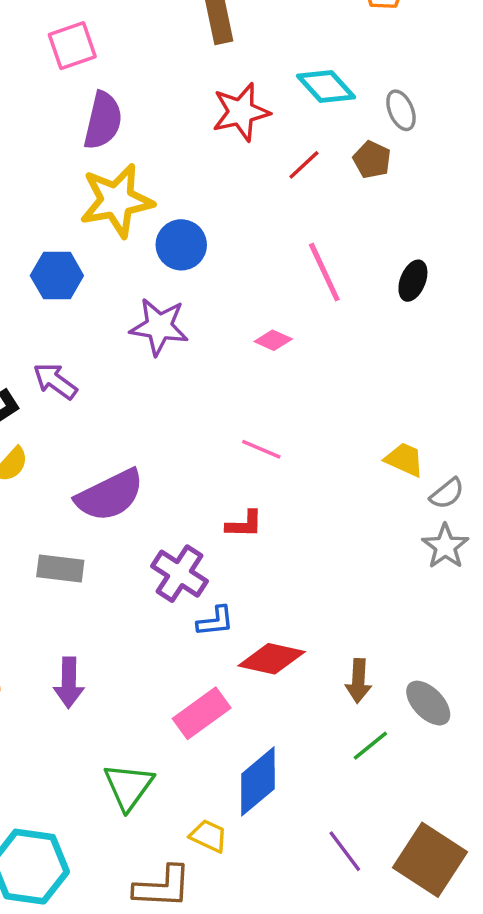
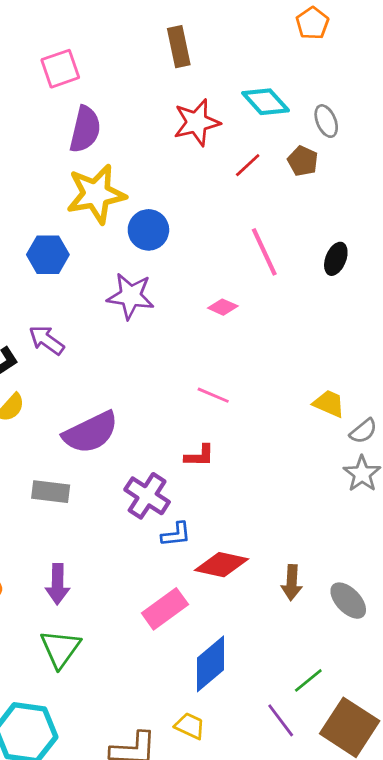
green line: (370, 746) -> (308, 680), moved
green triangle: (128, 787) -> (60, 649), moved
yellow trapezoid: (209, 836) -> (190, 726), moved

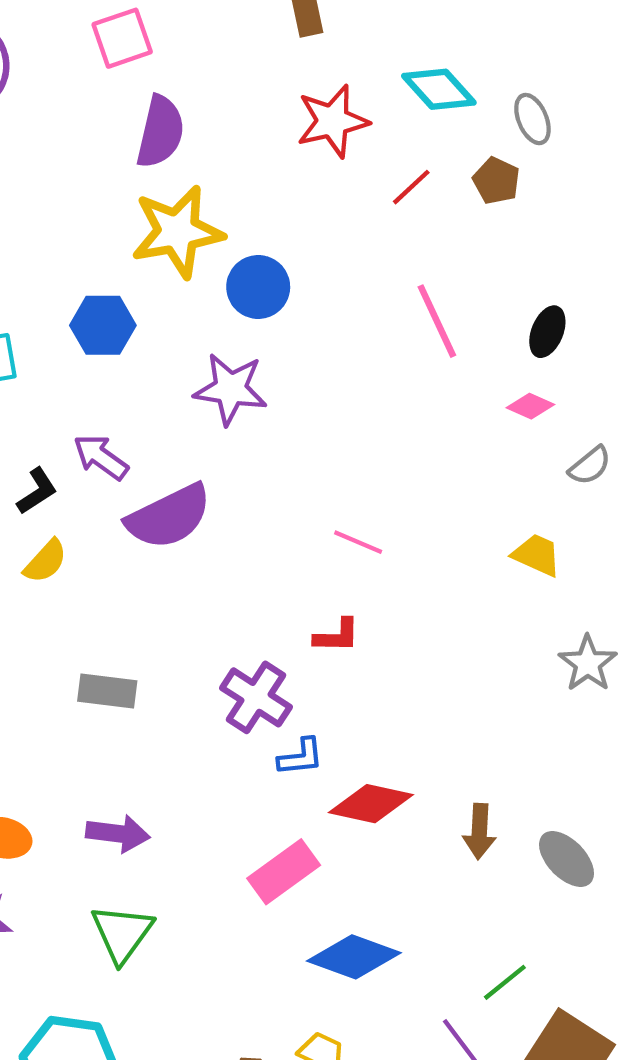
pink diamond: (223, 307) -> (530, 406), moved
gray semicircle: (363, 431) -> (590, 466), moved
purple semicircle: (91, 432) -> (169, 517), moved
purple arrow: (58, 584) -> (118, 833), turned -84
blue diamond: (210, 664) -> (354, 957), turned 60

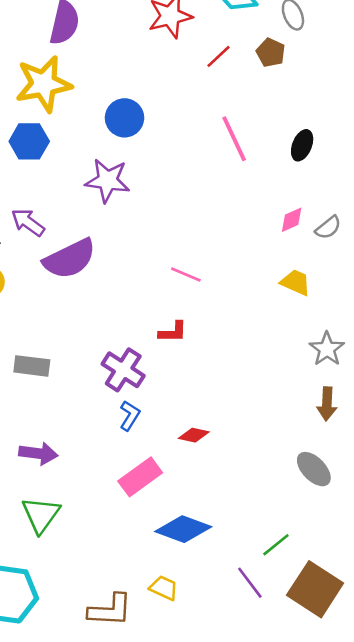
yellow star: (177, 232) -> (44, 84), moved
pink diamond: (530, 406) -> (292, 220), moved, turned -48
blue L-shape: (301, 757) -> (130, 416), moved, turned -52
red diamond: (371, 804) -> (194, 435), size x0.6
brown arrow: (479, 831) -> (327, 404), moved

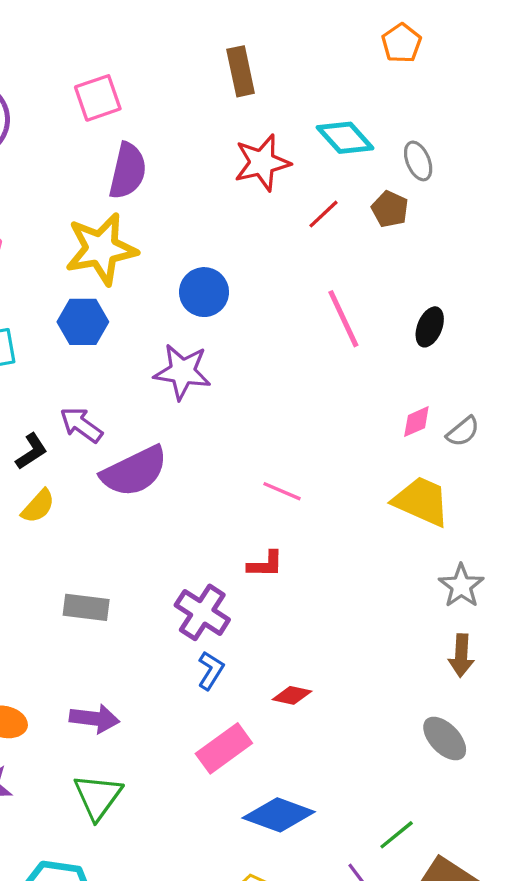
yellow trapezoid: (296, 282) -> (421, 501), size x1.5

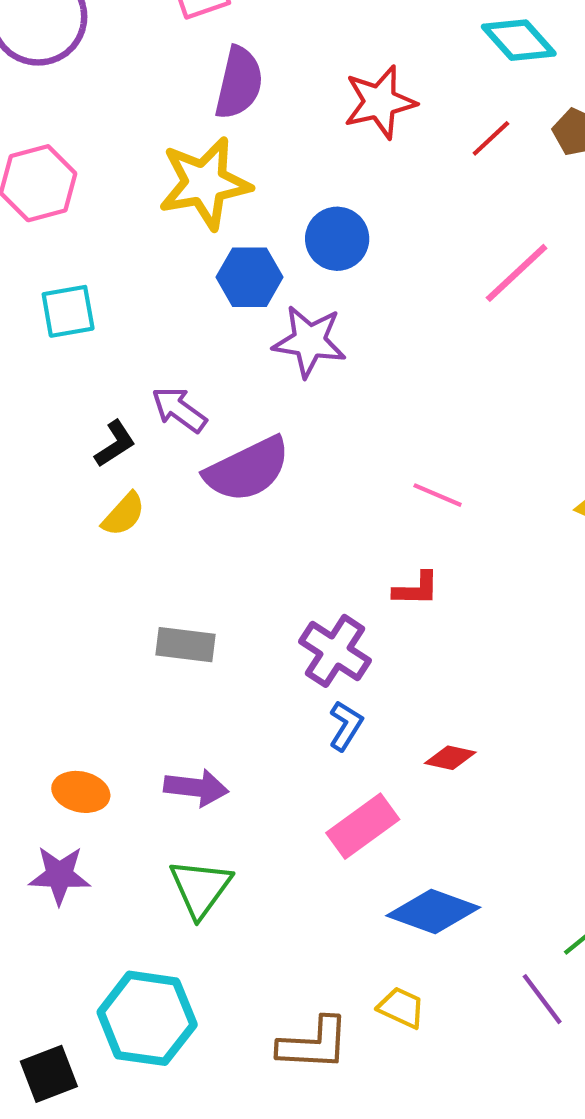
red star: (262, 163) -> (380, 102), moved
pink line: (343, 319) -> (517, 273), turned 72
blue hexagon: (83, 322) -> (250, 277), moved

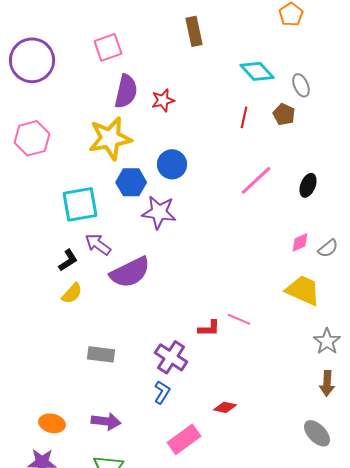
red star: (380, 102) -> (163, 100), moved, size x0.7
red line: (491, 138) -> (244, 117), turned -35
cyan square: (68, 311) -> (80, 204), moved, size x1.4
pink line: (438, 495) -> (239, 319), moved
blue L-shape: (346, 726) -> (162, 392), moved

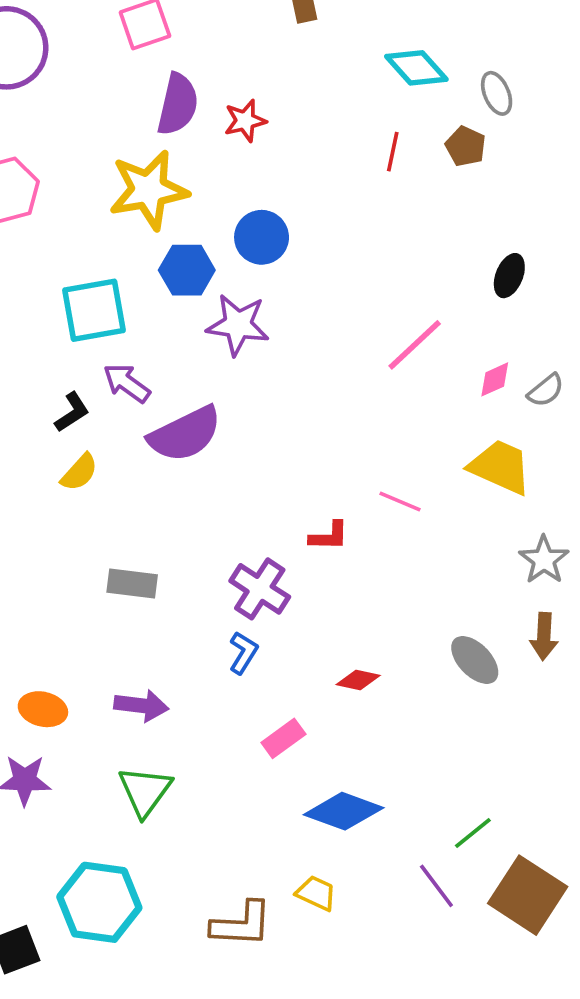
pink line: (256, 180) -> (415, 345), moved
pink line: (239, 319) -> (400, 501), moved
gray ellipse: (317, 433) -> (475, 660), moved
pink rectangle: (184, 439) -> (283, 738), size x0.7

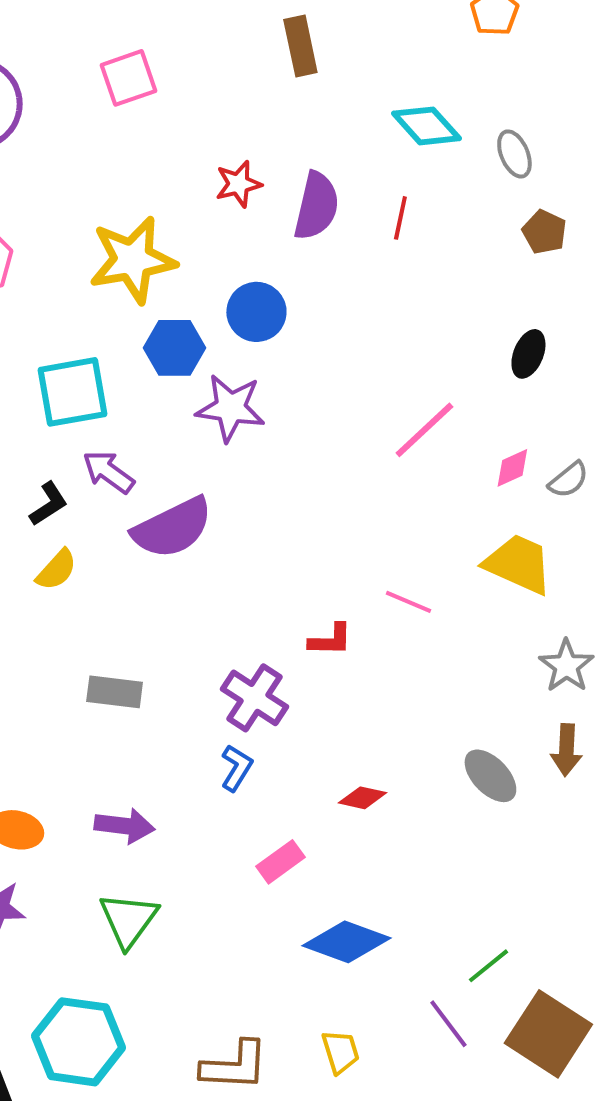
purple semicircle: (178, 104) -> (316, 206), moved
brown pentagon: (466, 146) -> (544, 232), moved
yellow trapezoid: (316, 893) -> (340, 1052), moved, turned 48

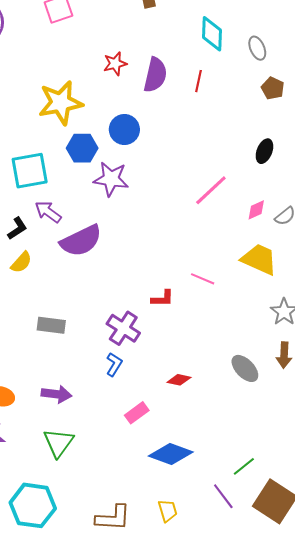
cyan diamond: (426, 126) -> (212, 34), turned 44

